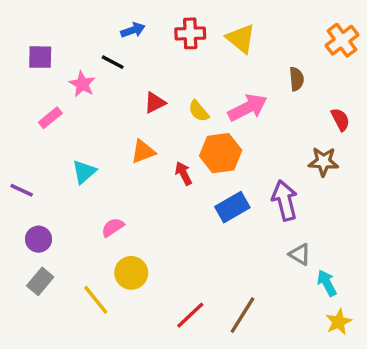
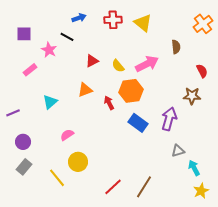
purple line: (22, 190) -> (13, 113), turned -48
purple arrow: (285, 200) -> (169, 119), turned 30
blue rectangle: (232, 207) -> (138, 123), turned 66
gray triangle: (300, 254) -> (178, 151), turned -48

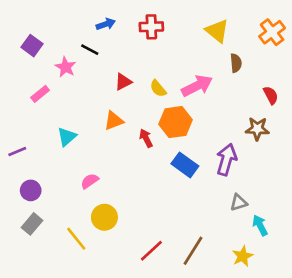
yellow triangle: (143, 23) -> (217, 31), moved
purple square: (24, 34) -> (32, 46), turned 35
yellow star: (201, 191) -> (243, 256), moved

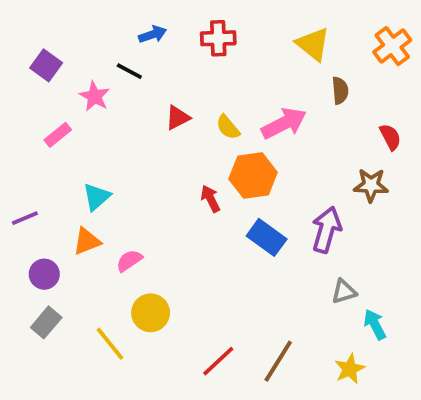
orange triangle: (114, 121) -> (87, 241), moved

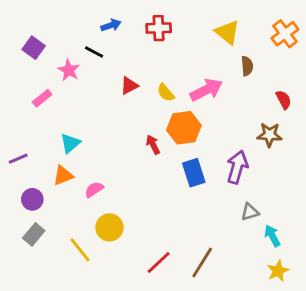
blue rectangle: (267, 237) -> (194, 173), turned 36
yellow star: (350, 369) -> (278, 271), moved

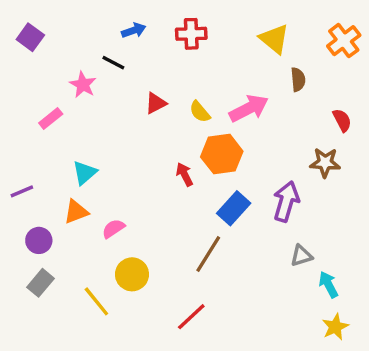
purple square: (34, 48) -> (30, 37), moved
blue rectangle: (194, 173) -> (234, 208), turned 60
brown line: (202, 263) -> (208, 254), moved

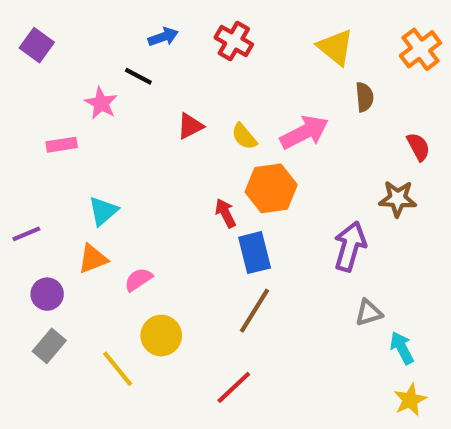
red cross: (191, 34) -> (234, 41), turned 32
pink rectangle: (51, 119) -> (62, 145), turned 30
blue rectangle: (234, 208) -> (255, 253), moved, turned -56

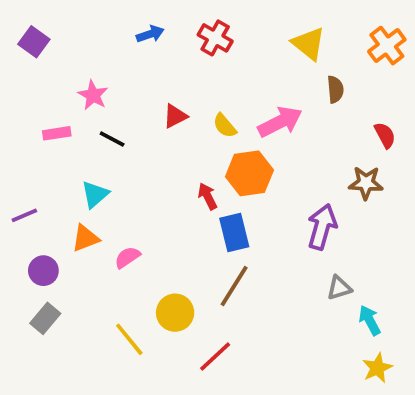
black line: (138, 76) -> (112, 139), moved
yellow circle: (161, 336) -> (175, 313), moved
yellow line: (118, 369) -> (129, 339), moved

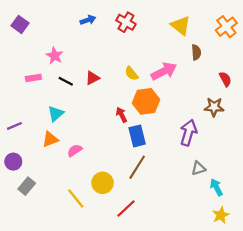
red triangle: (175, 116) -> (92, 78), moved
purple circle: (43, 271) -> (13, 162), moved

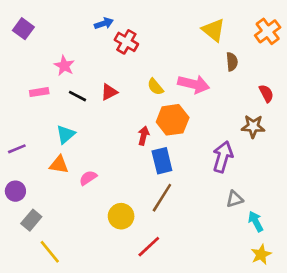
red cross: (126, 22) -> (126, 42), moved
pink arrow: (164, 71) -> (194, 84), turned 40
red arrow: (122, 115) -> (144, 136), turned 40
orange triangle: (50, 139) -> (59, 165), turned 30
yellow line: (76, 198) -> (50, 252), moved

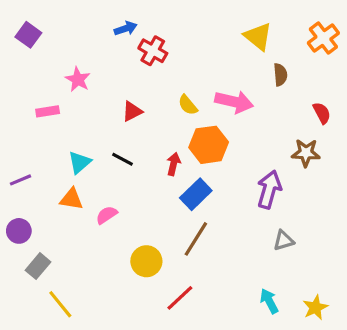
black line: (77, 96) -> (122, 159), moved
blue rectangle: (162, 161) -> (196, 194), turned 60
cyan arrow: (256, 221) -> (269, 301), moved

